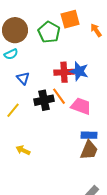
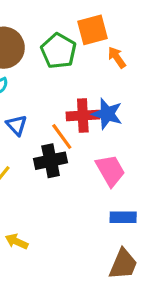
orange arrow: (96, 30) -> (117, 57), moved
orange line: (59, 96) -> (62, 136), moved
pink trapezoid: (81, 106) -> (110, 170), turned 40
brown trapezoid: (89, 150) -> (123, 264), moved

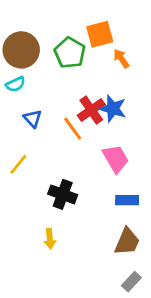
red cross: (83, 115) -> (91, 110), turned -32
black cross: (51, 161) -> (63, 194), moved, turned 32
yellow arrow: (17, 241) -> (50, 239), moved, turned -120

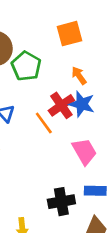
green pentagon: (70, 53) -> (26, 66), moved
orange arrow: (121, 59) -> (79, 76), moved
black cross: (63, 194) -> (61, 202), moved, turned -30

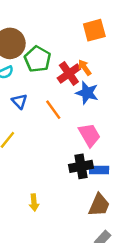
orange square: (70, 34) -> (94, 30), moved
red cross: (61, 105) -> (69, 74), moved
black cross: (61, 202) -> (81, 166), moved

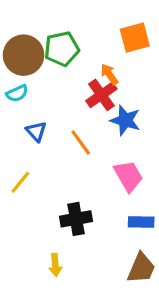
green pentagon: (38, 59) -> (62, 49), moved, turned 30
orange arrow: (85, 68) -> (109, 74), moved
black cross: (81, 166) -> (76, 219), moved

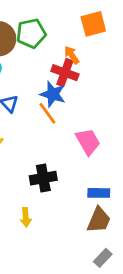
red cross: (101, 95) -> (65, 73), turned -35
blue star: (125, 120) -> (53, 94), moved
blue rectangle: (141, 222) -> (99, 193), moved

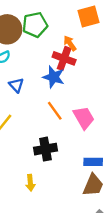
orange line: (47, 113) -> (55, 111), moved

